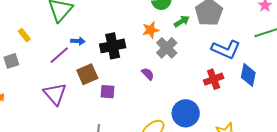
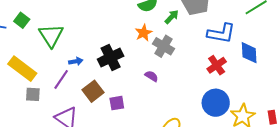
yellow rectangle: (24, 35) -> (22, 69), size x2.0
gray square: (11, 61) -> (33, 94), moved, turned 35
blue circle: (186, 113) -> (216, 103), moved

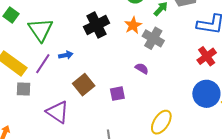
black cross: (111, 58) -> (96, 25), moved
purple line: (61, 79) -> (43, 64), moved
purple square: (117, 103) -> (117, 94), moved

